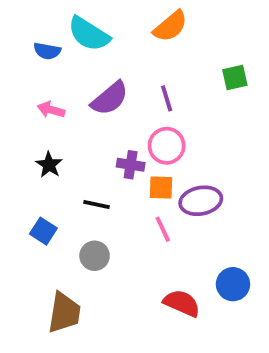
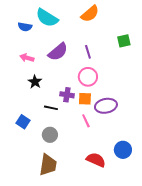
black star: (49, 165) -> (35, 82), moved
purple cross: (131, 165) -> (67, 95), moved
brown trapezoid: (64, 313) -> (48, 165), moved

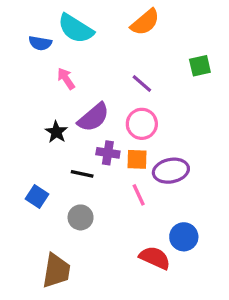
purple semicircle: (58, 52) -> (93, 117), moved
purple line: (88, 52) -> (142, 83), turned -32
pink arrow: (27, 58) -> (66, 79), moved, turned 40
blue circle: (123, 150) -> (184, 237), moved
brown trapezoid: (48, 165) -> (56, 271), moved

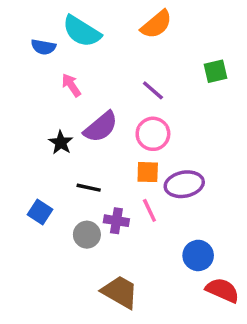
purple cross: (108, 153) -> (116, 221), moved
red semicircle: (155, 258) -> (222, 290), moved
brown trapezoid: (56, 271) -> (120, 292), moved, turned -69

